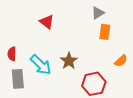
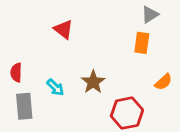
gray triangle: (98, 13) -> (150, 14), moved
cyan arrow: (41, 65) -> (55, 87), size x0.6

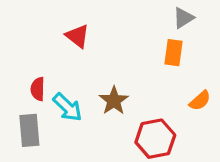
red semicircle: (16, 73) -> (38, 89), moved
cyan arrow: (55, 87) -> (68, 107), size x1.4

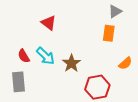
red semicircle: (38, 89) -> (24, 56), turned -32
cyan arrow: (68, 107) -> (45, 56), moved

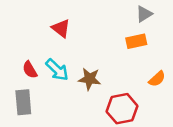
orange rectangle: (109, 33) -> (136, 41), turned 70
brown star: (71, 63) -> (90, 79), turned -30

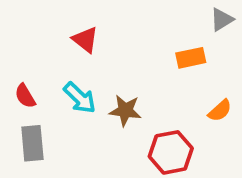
gray triangle: (144, 14) -> (222, 20), moved
red semicircle: (30, 70) -> (25, 96), moved

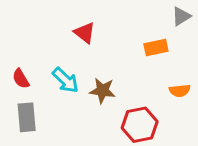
red triangle: (85, 40) -> (85, 33), moved
orange semicircle: (220, 111) -> (180, 91), turned 36

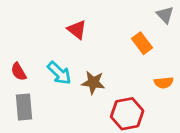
gray triangle: (181, 16) -> (165, 15), turned -42
orange rectangle: (156, 48) -> (142, 43), turned 65

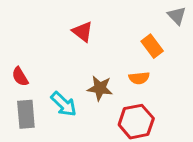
cyan arrow: (59, 73) -> (64, 104), moved
orange semicircle: (164, 83) -> (139, 78), moved

